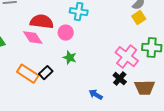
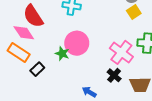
red semicircle: (42, 22) -> (33, 16), turned -130
pink circle: (66, 33) -> (77, 43), moved, size x1.5
orange rectangle: (28, 74) -> (19, 52), moved

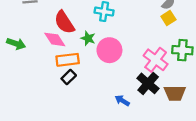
orange rectangle: (19, 52) -> (68, 60), moved, turned -40
green star: (62, 54) -> (88, 38), moved
black cross: (114, 75) -> (148, 83), size x1.5

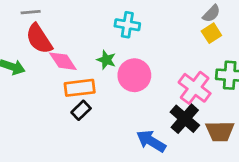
red semicircle: (64, 22) -> (39, 39), moved
blue arrow: (122, 101) -> (151, 141), size x1.5

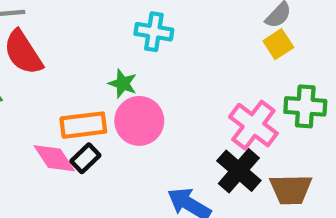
pink diamond: (63, 61) -> (54, 158), moved
pink circle: (134, 75) -> (139, 121), moved

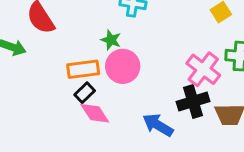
pink diamond: (54, 158) -> (95, 113), moved
black cross: (239, 171) -> (193, 102), turned 32

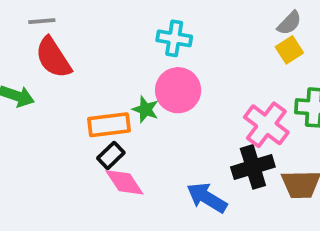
green star: (111, 40) -> (145, 109), moved
pink circle: (123, 66) -> (178, 90), moved

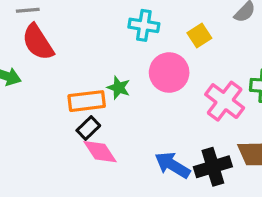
yellow square: (289, 50) -> (199, 35), moved
pink circle: (178, 90) -> (169, 72), moved
black cross: (253, 167) -> (213, 167), moved

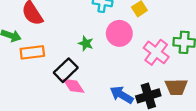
orange rectangle: (87, 101) -> (32, 52), moved
black rectangle: (88, 128) -> (66, 70), size x1.5

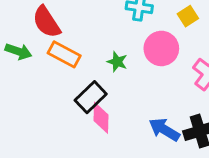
orange rectangle: (32, 52) -> (64, 54), moved, turned 35
pink diamond: (74, 86) -> (101, 118), turned 35

